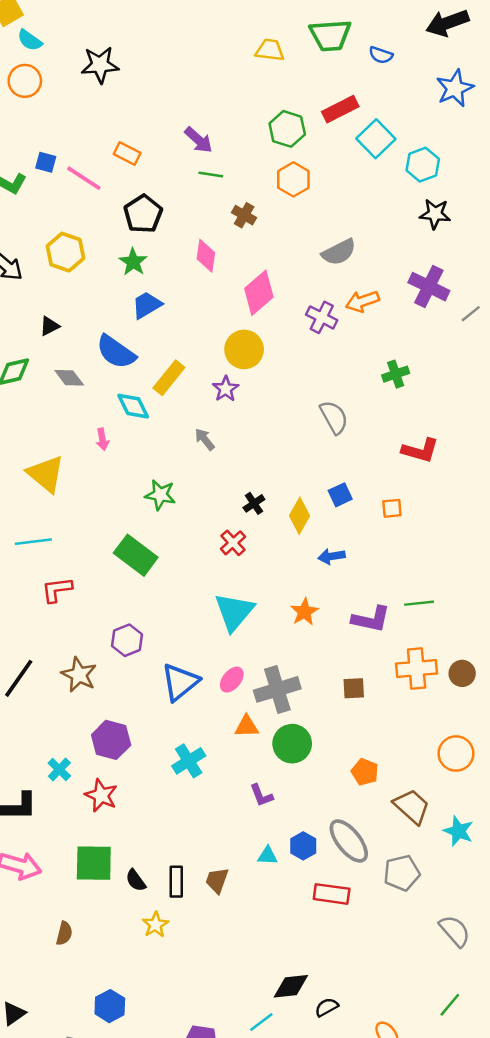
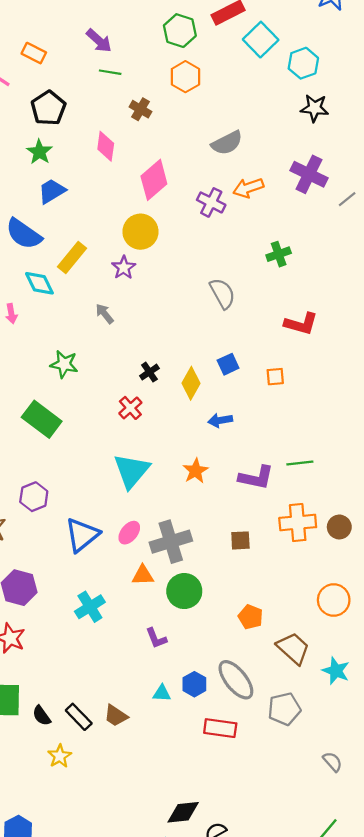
brown trapezoid: (217, 880) -> (116, 716), turned -75
black rectangle: (176, 882) -> (79, 717), turned -44
gray semicircle: (455, 931) -> (333, 762), size x0.7

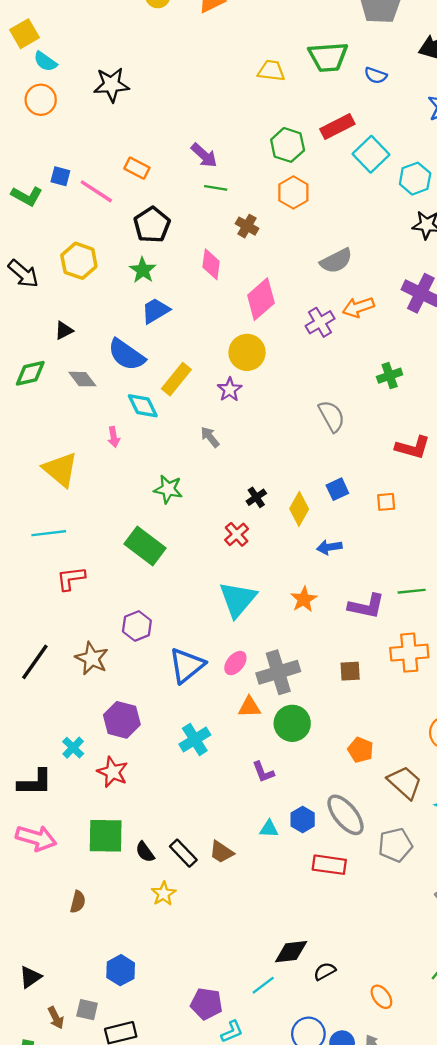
purple cross: (211, 202) -> (320, 322), turned 32

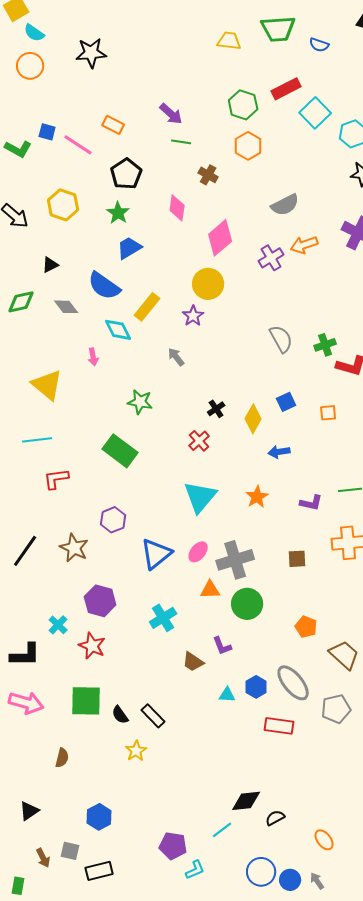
green cross: (390, 376) -> (325, 345), moved
purple L-shape: (366, 606) -> (311, 503), size x0.7
brown trapezoid: (222, 852) -> (193, 662), moved
black triangle: (30, 977) -> (29, 811), moved

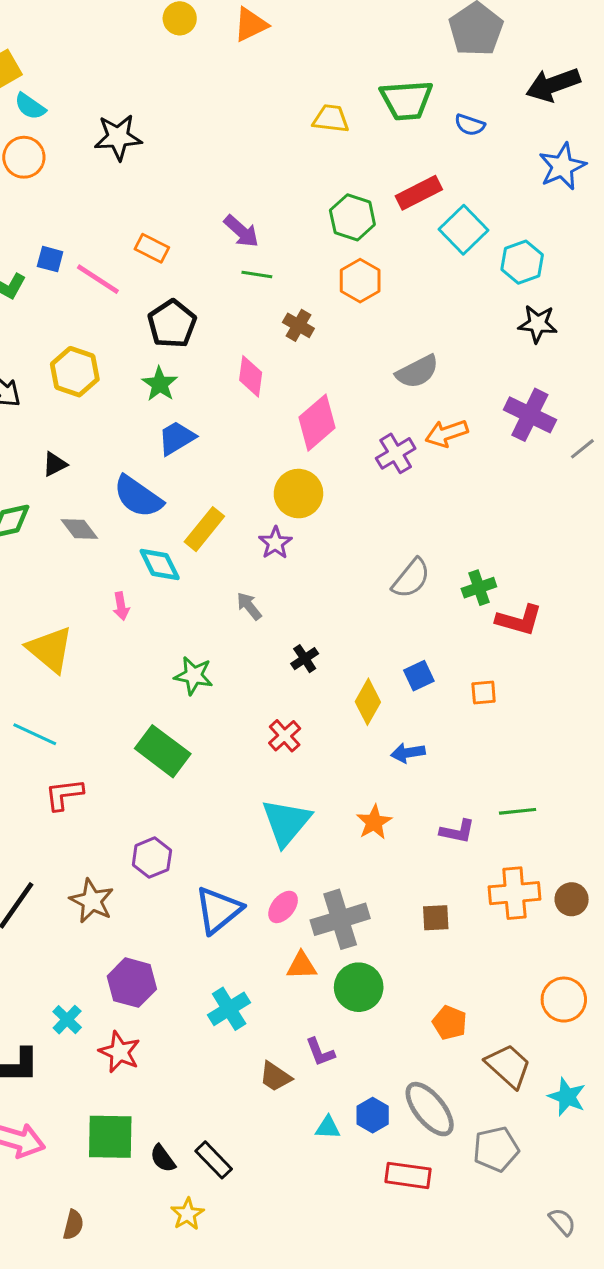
gray semicircle: (281, 339) -> (411, 578), turned 68
black cross: (216, 409) -> (305, 659), moved
cyan line: (37, 440) -> (35, 734), turned 32

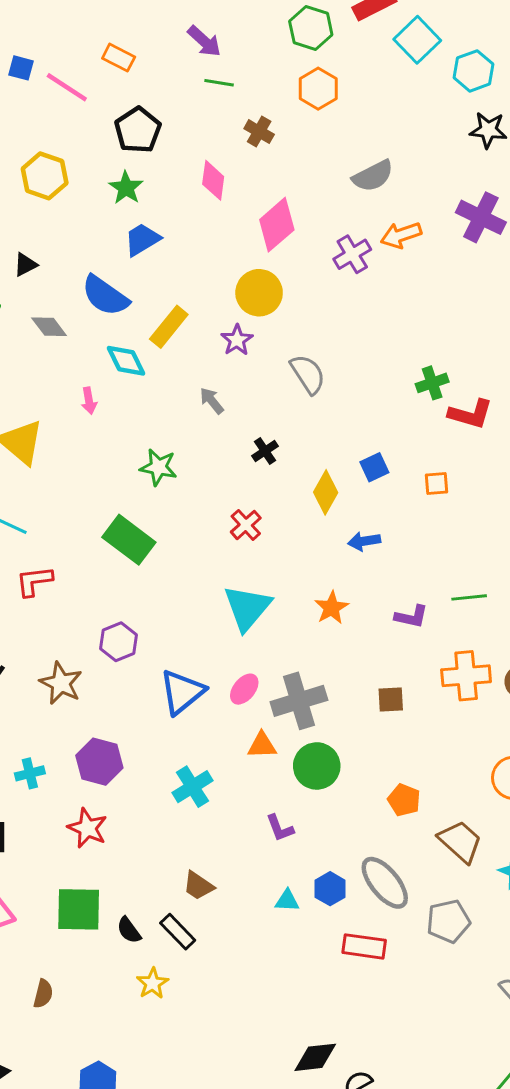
gray semicircle: (411, 578) -> (308, 374), moved, turned -72
cyan cross: (67, 1020) -> (30, 773), moved, turned 32
brown trapezoid: (275, 1077) -> (198, 886), moved

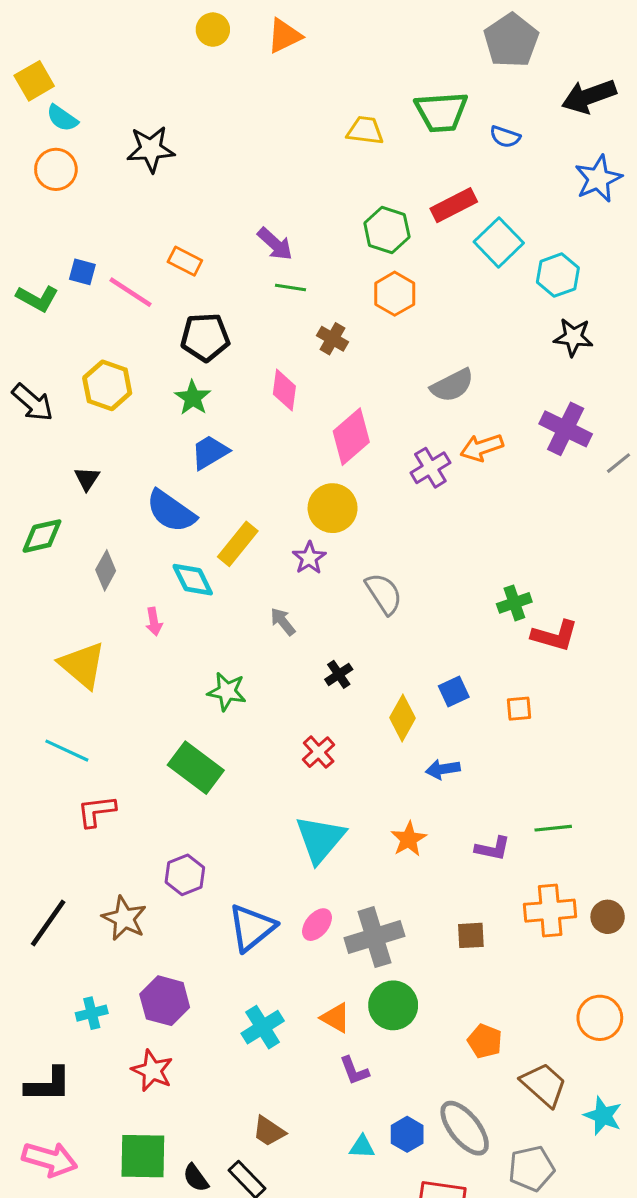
black pentagon: (138, 130) -> (205, 337), turned 30
black triangle: (25, 265) -> (87, 479), turned -30
gray diamond: (49, 327) -> (106, 570), moved, turned 66
orange triangle: (262, 745) -> (336, 1018), moved, turned 32

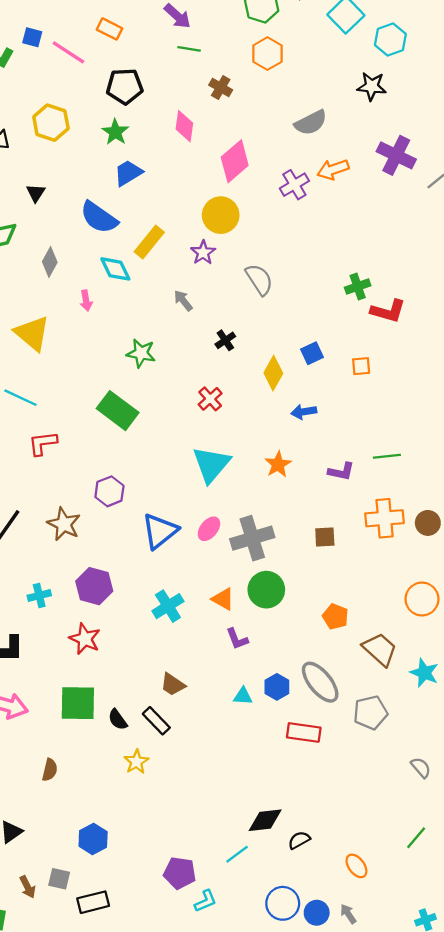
black star: (573, 337) -> (372, 86), moved

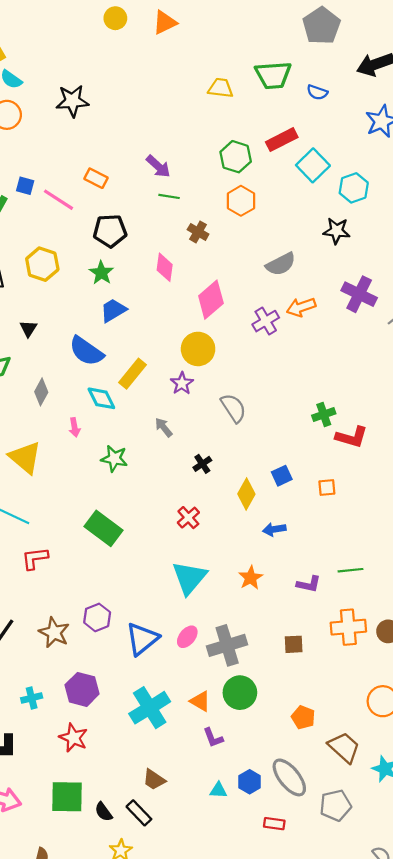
green star: (141, 353) -> (114, 459), moved
purple hexagon: (109, 491) -> (97, 617), moved
cyan cross: (168, 606) -> (150, 708), size x1.4
red rectangle: (304, 732) -> (274, 824), size x0.7

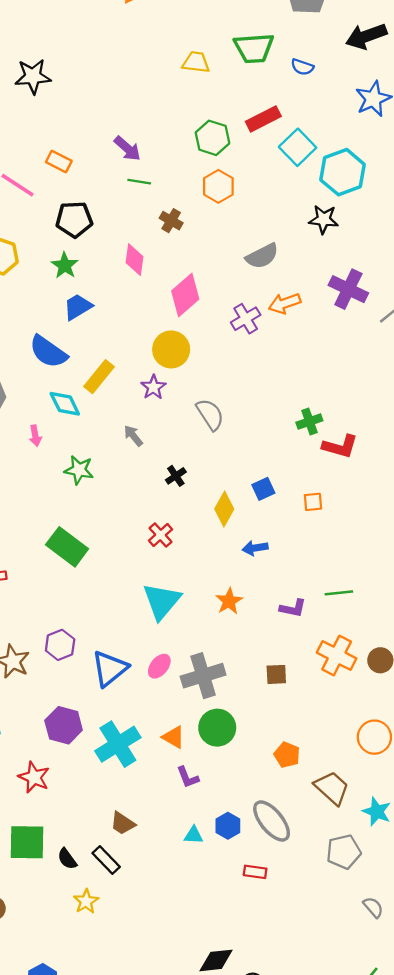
cyan hexagon: (354, 188) -> (343, 172), size x1.4
orange cross: (348, 627) -> (337, 656), turned 32
purple hexagon: (82, 689) -> (64, 725), moved
gray pentagon: (335, 805) -> (344, 852), moved

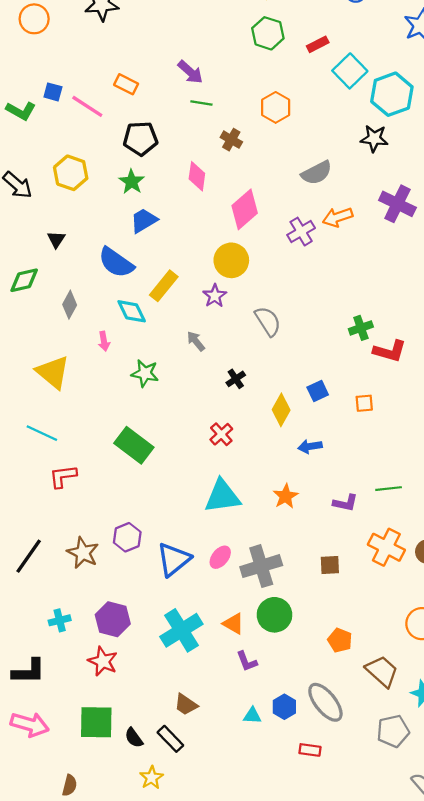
red rectangle: (263, 119) -> (318, 44), size x0.7
green hexagon: (212, 138) -> (268, 33), moved
cyan triangle: (162, 601) -> (222, 496), turned 42
purple hexagon: (64, 725) -> (113, 619), moved

